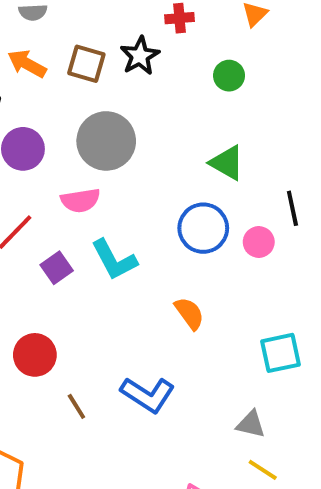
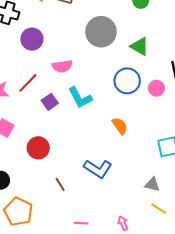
gray circle: (106, 141) -> (101, 32), moved
brown line: (76, 406) -> (60, 184), moved

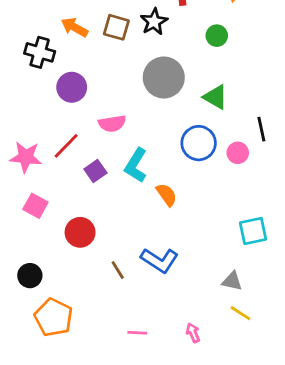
cyan L-shape: (80, 98) -> (136, 165), turned 60
orange semicircle: (120, 126) -> (167, 195), moved
brown line: (60, 184) -> (118, 270), moved

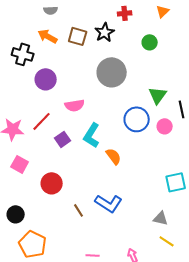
green triangle: (215, 97) -> (158, 95), moved, turned 36

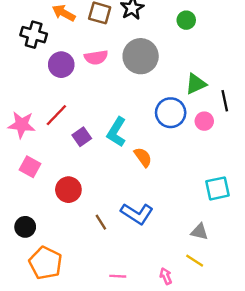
green triangle: (158, 95) -> (196, 84), turned 30
pink semicircle: (75, 105) -> (96, 57), moved
yellow line: (167, 241) -> (195, 261), moved

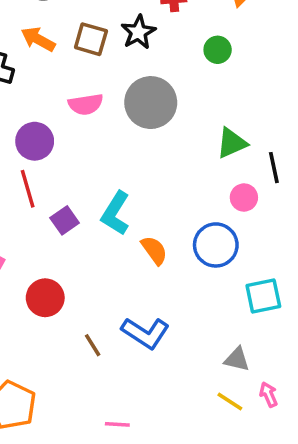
purple circle: (61, 65) -> (35, 141), moved
blue circle: (171, 113) -> (216, 245), moved
red line: (56, 115) -> (28, 189), turned -60
pink arrow: (166, 276) -> (269, 394), moved

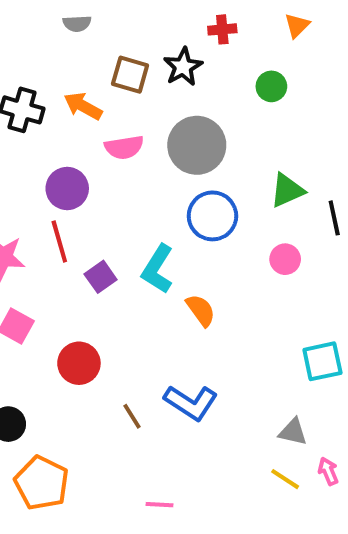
orange arrow: (38, 39) -> (83, 106), moved
pink circle: (244, 198) -> (285, 259), moved
blue circle: (216, 245) -> (212, 216), moved

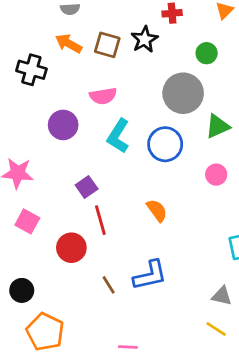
orange arrow: (83, 106) -> (69, 44), moved
gray circle: (197, 145) -> (183, 93), moved
red line: (59, 241) -> (100, 220), moved
cyan L-shape: (158, 269) -> (118, 136), moved
blue L-shape: (191, 402) -> (150, 275), turned -45

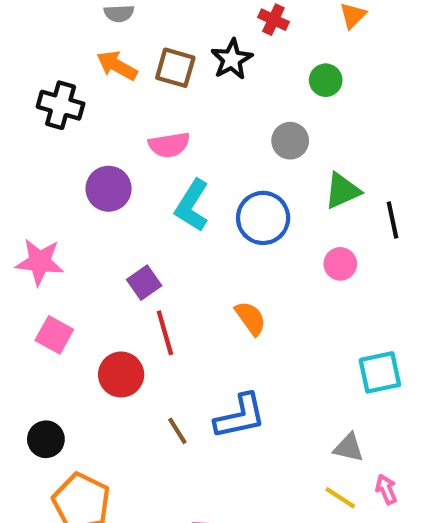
red cross: (172, 13) -> (273, 20), turned 30
gray circle: (183, 93) -> (290, 141), size x0.6

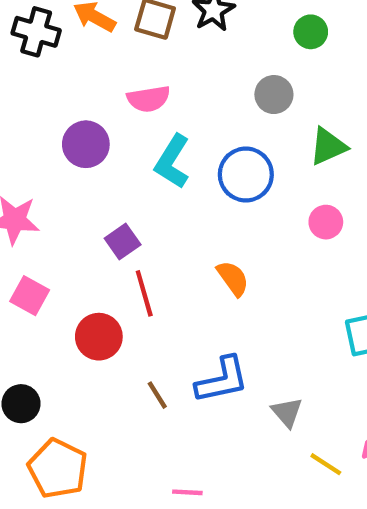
black cross: (61, 105) -> (36, 32), moved
gray triangle: (349, 448) -> (287, 412), moved, turned 36

